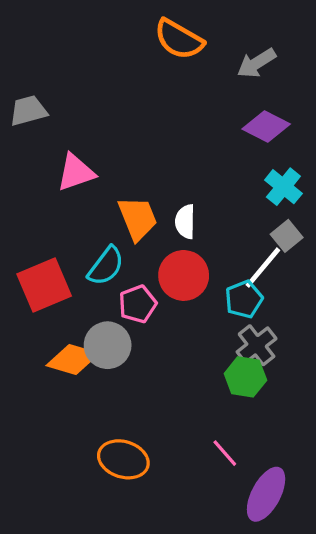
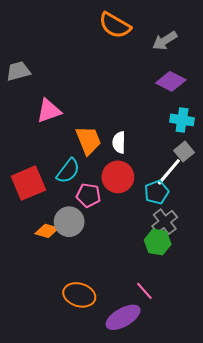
cyan cross: (283, 187) -> (182, 120), turned -30
pink pentagon: (138, 304) -> (88, 195), turned 30
orange diamond: (73, 359) -> (47, 231), size x0.7
purple ellipse: (266, 494) -> (123, 317), moved, turned 32

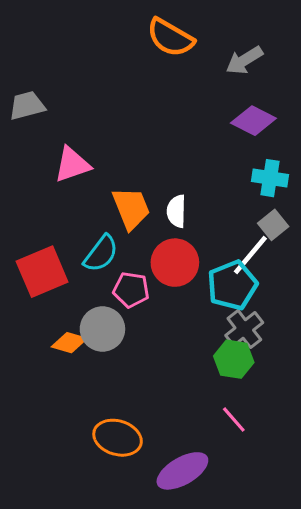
cyan pentagon: (157, 192) -> (232, 285), size x1.4
pink line: (144, 291) -> (234, 420), moved

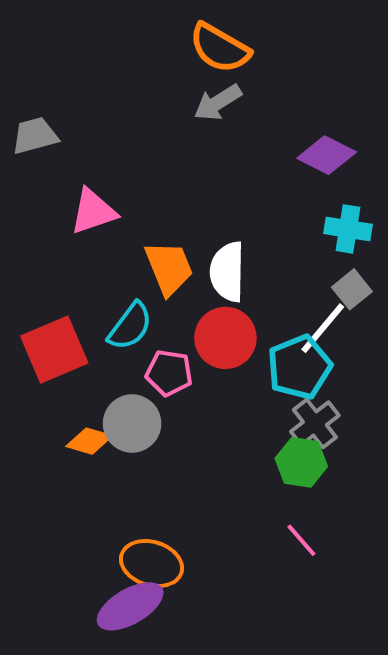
gray arrow: (244, 60) -> (218, 103), moved
white semicircle: (176, 211) -> (227, 272), size x1.4
purple ellipse: (182, 471) -> (130, 606), moved

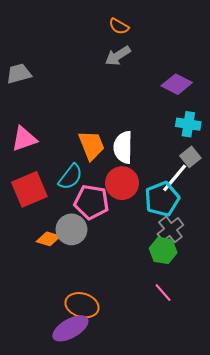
orange semicircle: (220, 48) -> (119, 26), size x0.6
pink triangle: (93, 211) -> (24, 139), moved
pink pentagon: (169, 373) -> (91, 202), size x1.4

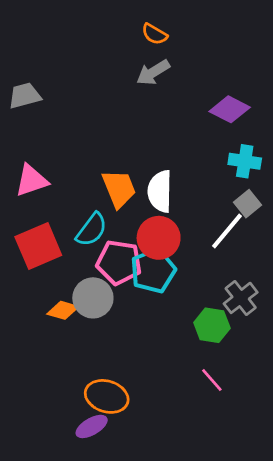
cyan pentagon: (162, 199) -> (153, 271), moved
gray cross: (170, 229) -> (241, 298), moved
purple ellipse: (70, 328) -> (92, 426), size x0.7

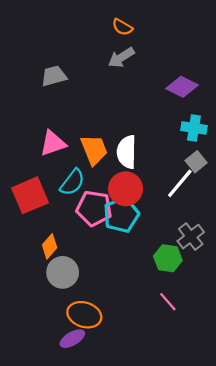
gray trapezoid: (25, 96) -> (54, 76), moved
pink triangle: (31, 180) -> (53, 143), moved
gray circle: (93, 298) -> (63, 272), moved
orange diamond: (63, 310) -> (50, 246), turned -65

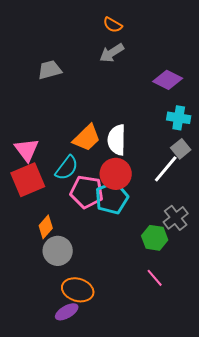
pink triangle: (53, 143) -> (27, 150), moved, turned -48
orange trapezoid: (94, 150) -> (87, 138), turned 68

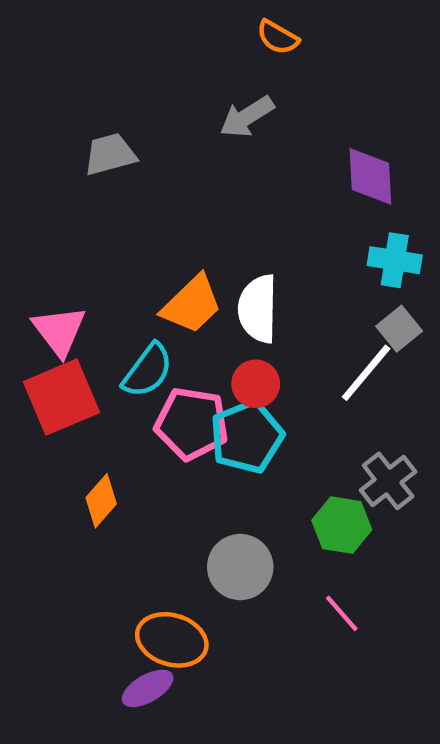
orange semicircle: (113, 25) -> (278, 37), moved
purple diamond: (168, 80) -> (370, 176), turned 60
red circle: (116, 174) -> (256, 384), size x0.7
gray circle: (58, 251) -> (240, 567), moved

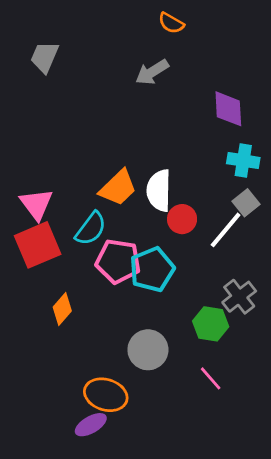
gray trapezoid: (110, 154) -> (44, 57), moved, turned -52
red circle: (256, 384) -> (182, 219), moved

